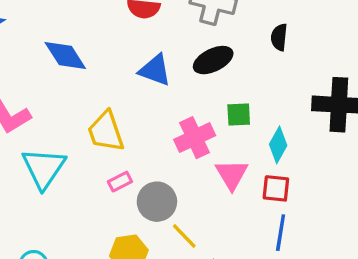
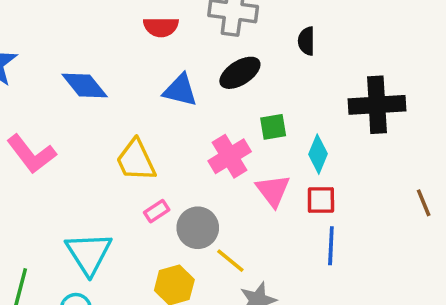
cyan triangle: (44, 168) -> (89, 253), moved

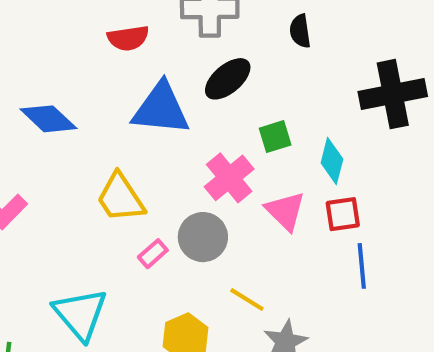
blue triangle: (180, 90) -> (161, 109), size x1.4
gray circle: (198, 228) -> (203, 237), moved

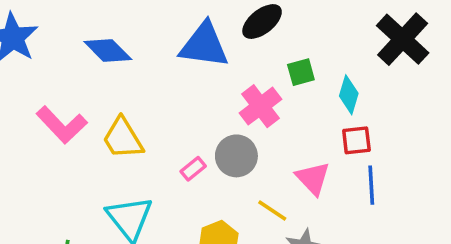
black cross: (393, 94) -> (403, 39), turned -38
yellow trapezoid: (120, 198) -> (123, 138), moved
pink triangle: (285, 211) -> (313, 178), moved

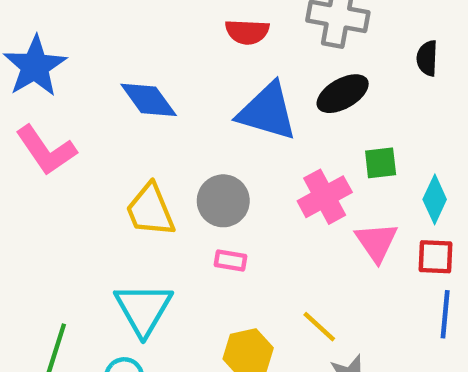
pink L-shape: (62, 125) -> (46, 150), moved
gray circle: (236, 156) -> (223, 201), moved
pink rectangle: (193, 169) -> (231, 260), turned 40
pink triangle: (313, 178) -> (376, 242), moved

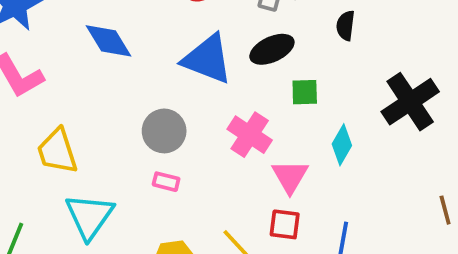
green square: (381, 163) -> (305, 92), moved
pink cross: (325, 197) -> (250, 135), turned -33
yellow trapezoid: (150, 210) -> (57, 151), moved
red square: (436, 257) -> (285, 224), moved

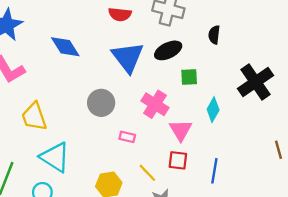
blue triangle: (207, 59) -> (128, 57), turned 32
pink rectangle: (166, 182) -> (127, 137), moved
cyan triangle: (89, 216) -> (55, 157), turned -32

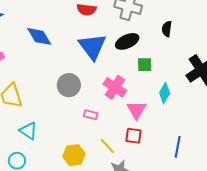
cyan triangle: (55, 157) -> (28, 131), size x0.7
blue line: (214, 171) -> (178, 147), moved

